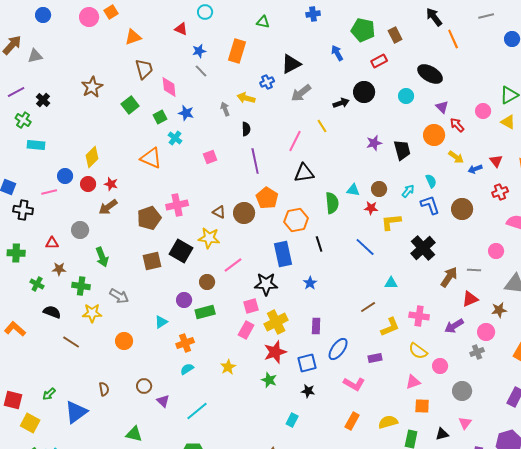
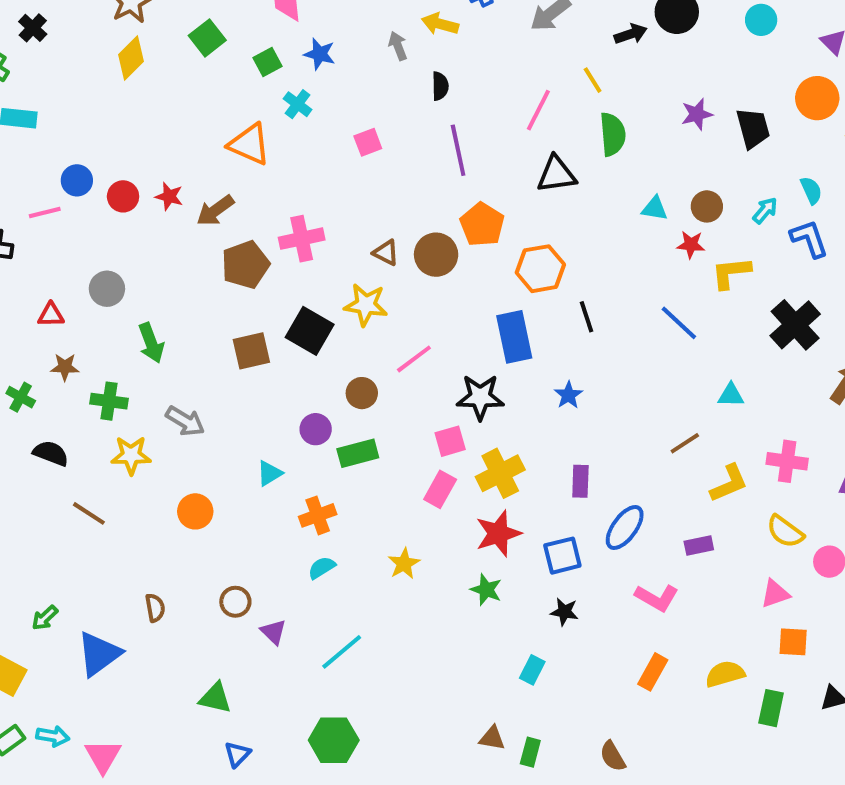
yellow diamond: (92, 157) -> (131, 58), moved
green semicircle: (332, 203) -> (613, 134), moved
brown arrow: (108, 207) -> (215, 210), moved

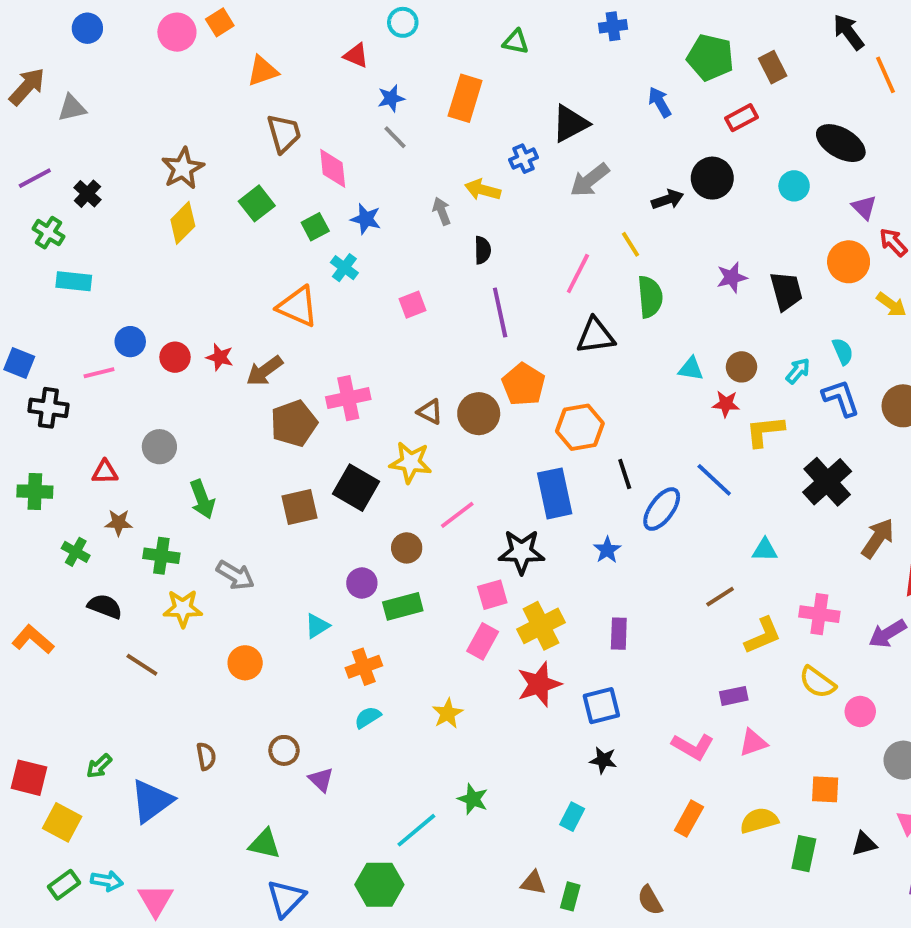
blue ellipse: (625, 527) -> (662, 509), moved
green star: (486, 590) -> (473, 799), moved
pink triangle: (775, 594) -> (753, 743), moved
cyan line: (342, 652) -> (416, 830), moved
blue triangle: (237, 754) -> (286, 898), size x1.5

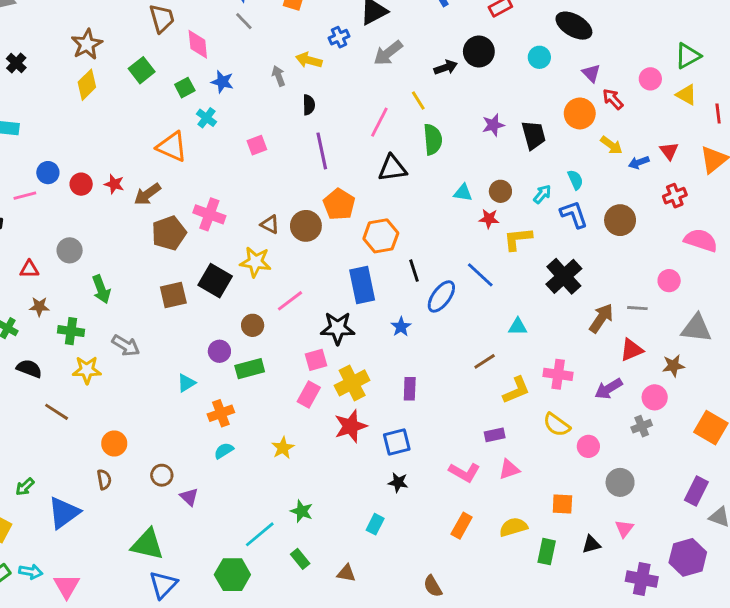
pink cross: (348, 398) -> (209, 214), turned 32
orange circle: (245, 663) -> (114, 443), moved
green triangle: (265, 844) -> (147, 544), size x1.4
green rectangle: (570, 896) -> (300, 559), moved, turned -54

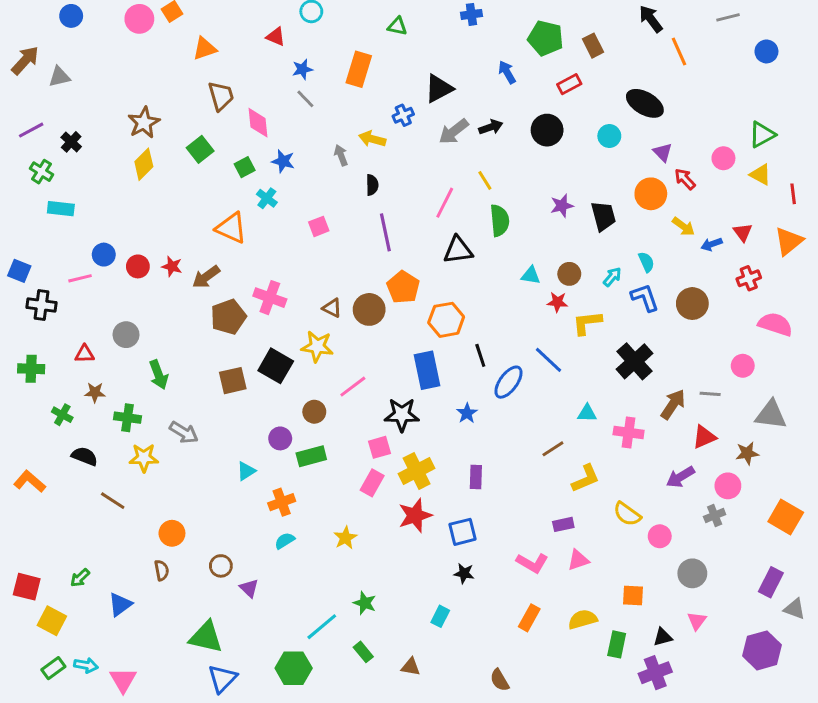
black arrow: (446, 67) -> (491, 127), moved
pink cross: (558, 374) -> (629, 432), moved
blue triangle: (64, 513) -> (120, 604), size x0.7
purple cross: (642, 579) -> (655, 673), moved, turned -32

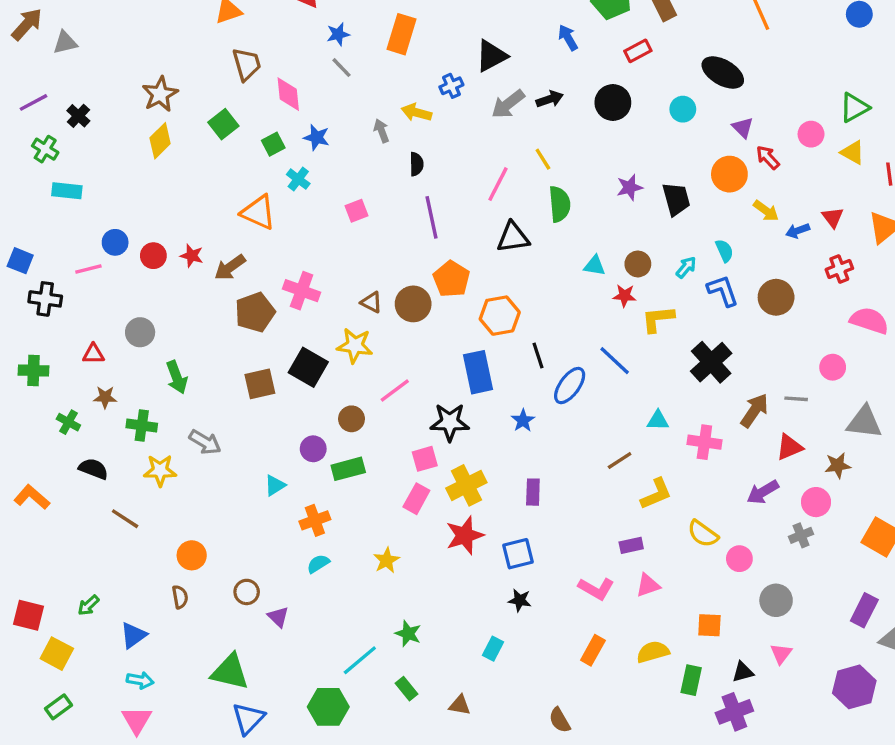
cyan arrow: (86, 665) -> (140, 680), moved

